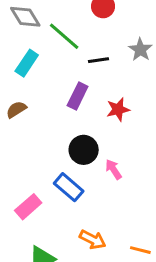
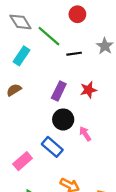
purple rectangle: (78, 96) -> (59, 91), moved

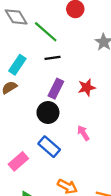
black line: (74, 54) -> (53, 58), moved
cyan rectangle: (22, 56) -> (17, 65), moved
black circle: (63, 119) -> (48, 113), moved

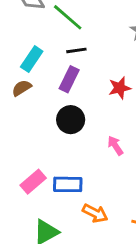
purple rectangle: (56, 89) -> (69, 79), moved
blue rectangle: (49, 147) -> (68, 184), moved, turned -40

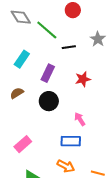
black line: (76, 50) -> (69, 47), moved
brown semicircle: (22, 88) -> (17, 93), moved
blue rectangle: (68, 184) -> (71, 141), moved

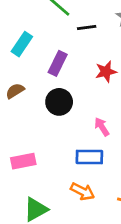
pink rectangle: (23, 144) -> (23, 161), turned 30

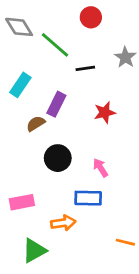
brown semicircle: (15, 91) -> (36, 124), moved
black circle: (59, 102) -> (58, 158), moved
orange arrow: (82, 191) -> (63, 223), moved, turned -35

